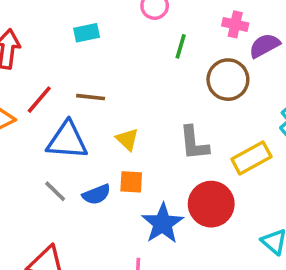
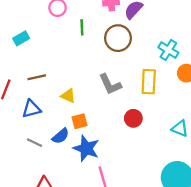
blue triangle: (67, 140) -> (31, 109), size x0.7
yellow rectangle: (251, 158) -> (149, 82), turned -40
red circle: (211, 204) -> (133, 118), size x0.6
blue star: (163, 223) -> (86, 148), moved

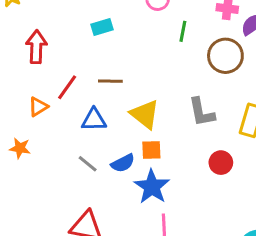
yellow triangle: (68, 96) -> (145, 114), size x1.5

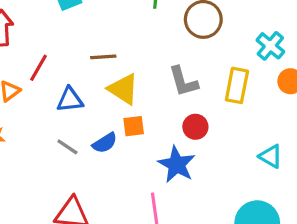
brown line: (110, 81) -> (103, 57), moved
red circle: (221, 163) -> (195, 127), moved
blue star: (152, 187) -> (177, 164), moved

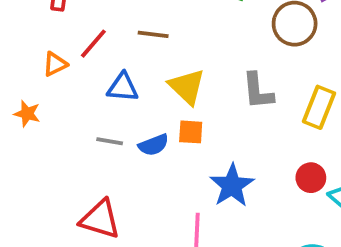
brown line: (103, 57) -> (153, 34), moved
red circle: (195, 127) -> (311, 178), moved
gray line: (67, 147) -> (110, 141), turned -35

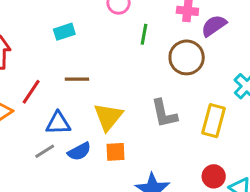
yellow triangle: (187, 87) -> (108, 117), turned 32
gray line: (110, 141) -> (45, 151), moved, turned -35
blue semicircle: (154, 145) -> (79, 151), moved

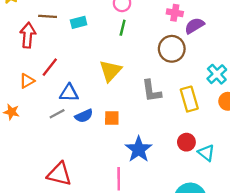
green line: (144, 34) -> (123, 28), moved
brown line: (77, 79) -> (48, 16), moved
yellow triangle: (108, 117) -> (110, 71), moved
yellow rectangle: (213, 121) -> (189, 99), turned -35

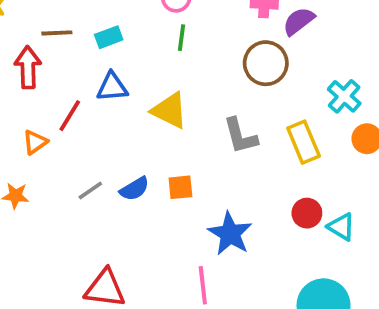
yellow triangle: (110, 71) -> (170, 110), turned -40
blue triangle: (69, 93) -> (112, 87), moved

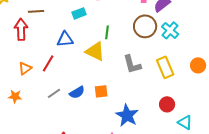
cyan rectangle: (109, 37) -> (79, 13), moved
green line: (182, 38) -> (107, 32), moved
cyan cross: (344, 96) -> (170, 30), moved
red line: (70, 116) -> (48, 63), moved
cyan triangle: (341, 227) -> (185, 122), moved

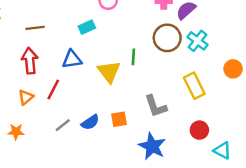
red arrow: (21, 29) -> (30, 61), moved
green line: (107, 32) -> (133, 57), moved
yellow triangle: (95, 51) -> (109, 72), turned 30
gray L-shape: (132, 64) -> (156, 106), moved
orange circle: (198, 65) -> (233, 69), moved

